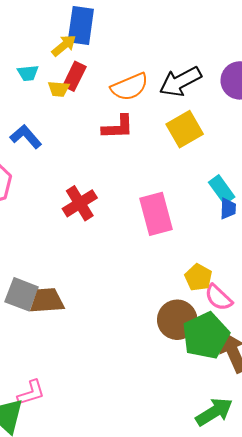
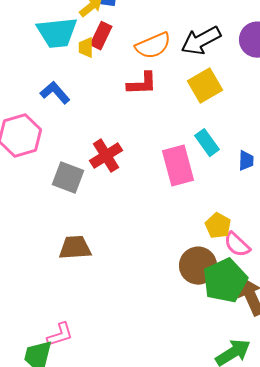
cyan trapezoid: (28, 73) -> (57, 33), size x2.0
yellow trapezoid: (59, 89) -> (86, 48), turned 85
cyan rectangle: (222, 190) -> (207, 143), moved
gray square: (22, 294) -> (68, 178), moved

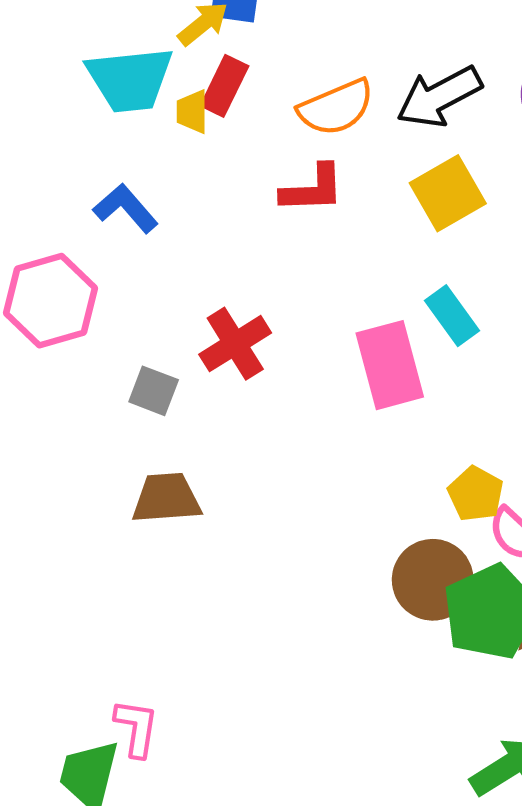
gray square: (68, 178) -> (154, 391), size x0.7
brown trapezoid: (75, 248) -> (166, 498), moved
pink L-shape: (60, 335) -> (136, 728), turned -64

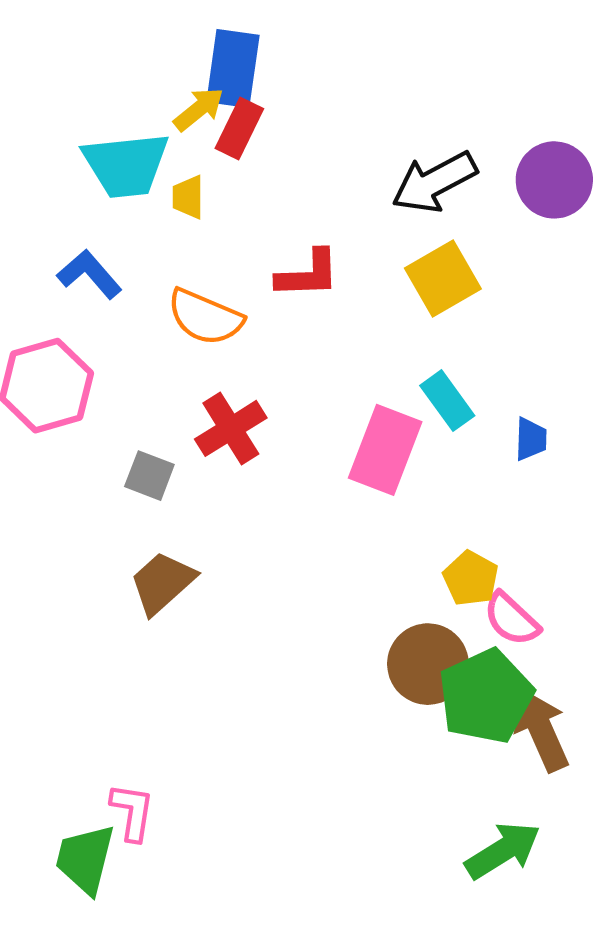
red rectangle: (224, 86) -> (239, 129), moved
orange semicircle: (336, 107) -> (205, 317), moved, turned 46
blue L-shape: (126, 208) -> (89, 274), moved
pink rectangle: (390, 365) -> (385, 450), turned 36
brown trapezoid: (166, 498) -> (162, 583), turned -38

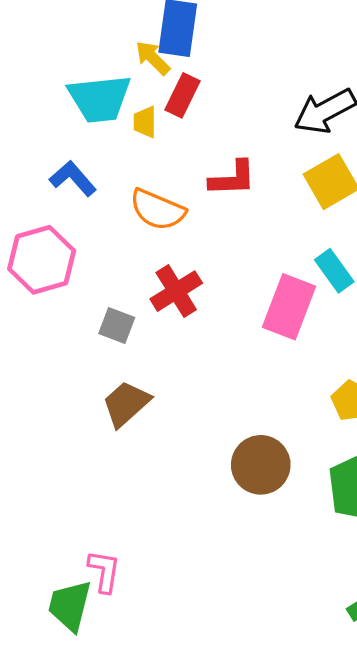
yellow arrow: (199, 109) -> (153, 58), turned -96
red rectangle: (239, 129) -> (182, 95), moved
brown circle: (428, 664) -> (261, 465), moved

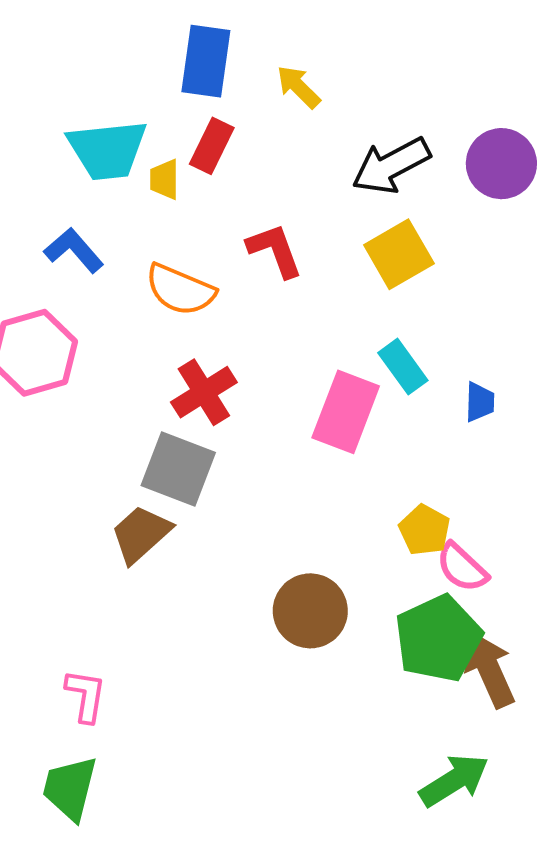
yellow arrow: (153, 58) -> (298, 87), moved
red L-shape: (233, 178) -> (275, 250), turned -108
gray square: (117, 326) -> (178, 469), moved, size x1.6
pink L-shape: (104, 571) -> (86, 696), moved

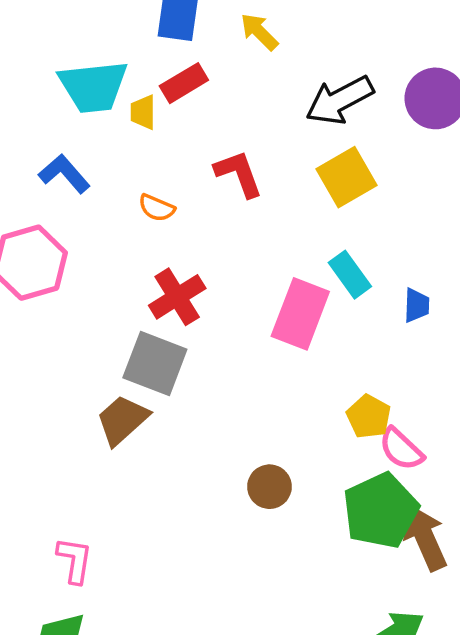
red rectangle: (212, 146) -> (184, 83), turned 33
orange semicircle: (180, 290) -> (157, 208), size x0.6
brown circle: (310, 611) -> (269, 487), size x0.7

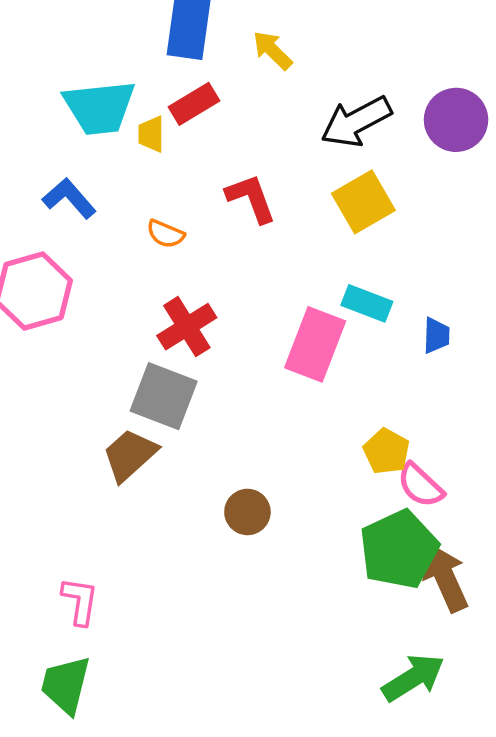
cyan rectangle: (350, 275) -> (367, 303), turned -33
brown circle: (269, 487) -> (247, 512), moved

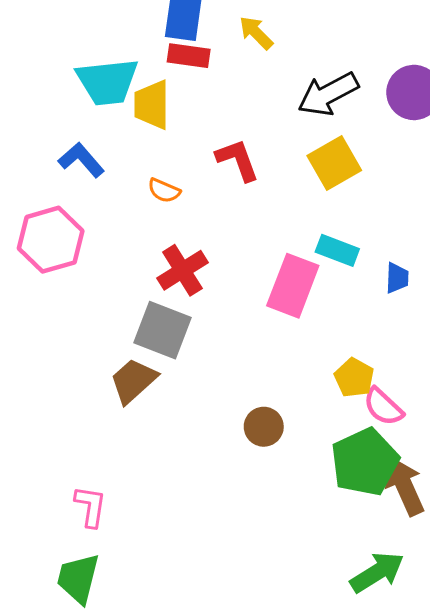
red rectangle: (194, 104) -> (189, 56), moved, turned 39
yellow trapezoid: (151, 134) -> (152, 105), size x1.6
brown circle: (247, 512) -> (264, 427), moved

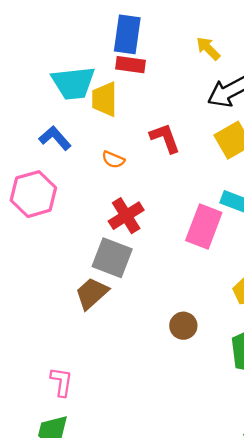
yellow arrow: (256, 33) -> (208, 48), moved

